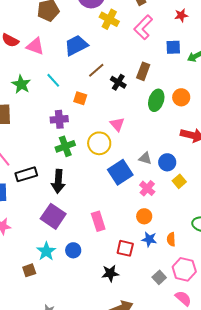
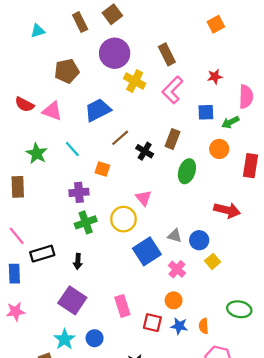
orange circle: (181, 97) -> (219, 149), moved
black arrow: (58, 181) -> (78, 261), size x0.6
red square: (125, 248) -> (152, 323), moved

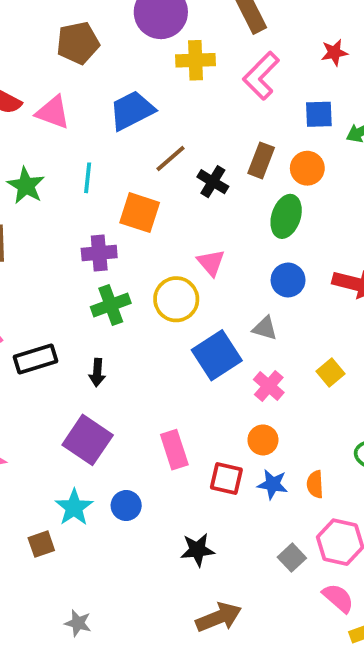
yellow cross: (135, 81) -> (196, 60), turned -30
cyan line: (72, 149) -> (88, 178), turned 48
orange circle: (219, 149) -> (307, 168), moved
orange square: (102, 169) -> (140, 213), size x1.5
blue circle: (199, 240) -> (288, 280), moved

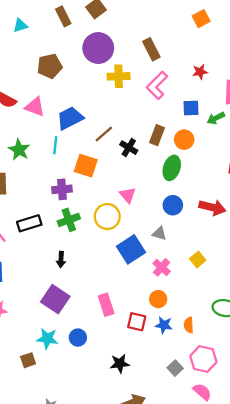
blue trapezoid: (132, 110) -> (70, 118), moved
black rectangle: (36, 359) -> (29, 223), moved
cyan star: (74, 507) -> (47, 339), turned -30

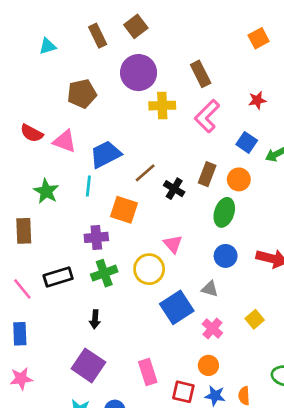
blue square: (191, 108) -> (247, 142), turned 36

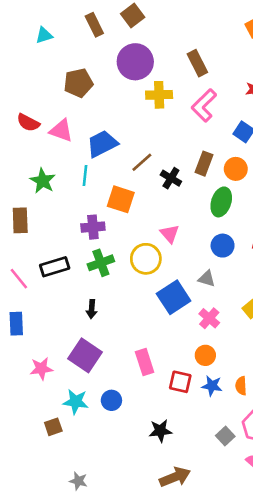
pink star: (21, 379) -> (41, 369), moved

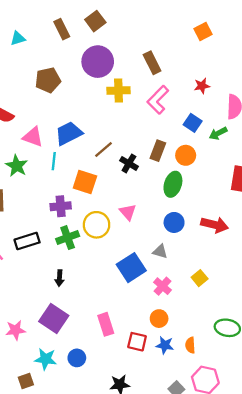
pink triangle: (61, 131) -> (33, 137), moved
yellow circle: (146, 259) -> (97, 225), moved

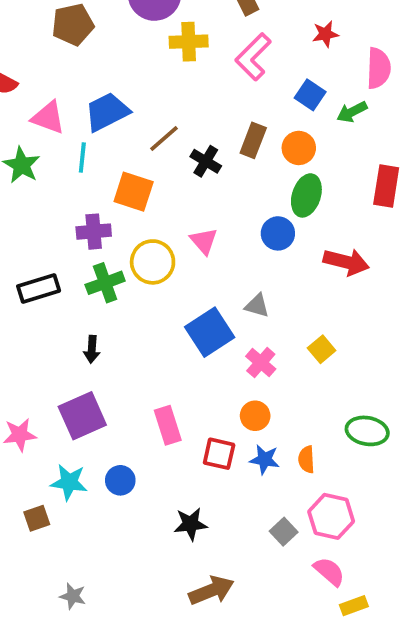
green ellipse: (173, 184) -> (306, 195), moved
blue circle: (174, 222) -> (278, 233), moved
purple square: (54, 319) -> (82, 416), turned 32

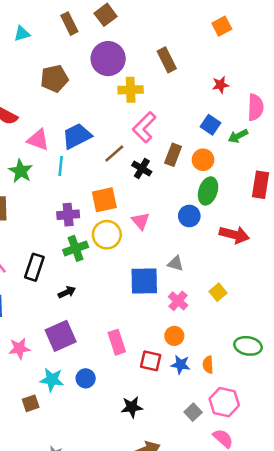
pink L-shape: (253, 57) -> (144, 127), moved
orange square: (134, 192) -> (104, 200), moved, turned -30
black rectangle: (39, 289) -> (34, 267), moved, turned -55
blue square: (210, 332) -> (144, 281), turned 32
black arrow: (92, 349) -> (67, 292), turned -119

